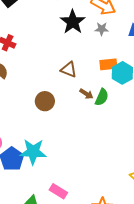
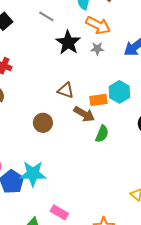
orange rectangle: (108, 64) -> (98, 100), moved
brown arrow: (86, 94) -> (84, 114), size x1.5
green semicircle: (102, 97) -> (102, 134), moved

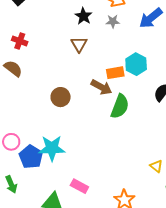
black star: (68, 43) -> (83, 16), size x0.7
brown triangle: (66, 90) -> (79, 44), moved, turned 42
green semicircle: (102, 134) -> (120, 106), size x1.4

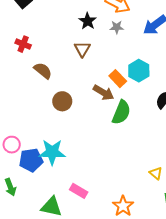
brown semicircle: (13, 68) -> (43, 71), moved
orange rectangle: (115, 73) -> (118, 79), turned 54
blue pentagon: (31, 157) -> (31, 160), turned 30

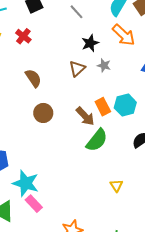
gray star: (117, 27) -> (104, 65), moved
red cross: (23, 44) -> (23, 36), moved
cyan star: (52, 152) -> (26, 183), moved
yellow triangle: (156, 173) -> (116, 186), moved

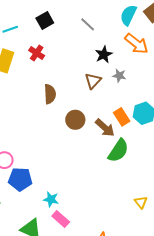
brown semicircle: (33, 78) -> (50, 94), turned 36
brown circle: (43, 113) -> (75, 120), moved
cyan star: (26, 183) -> (51, 199), size x0.6
yellow triangle: (116, 186) -> (141, 202), moved

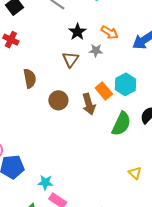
orange arrow: (136, 44) -> (110, 32), moved, size x0.7
brown arrow: (105, 128) -> (89, 104), turned 40
green semicircle: (118, 151) -> (121, 124), moved

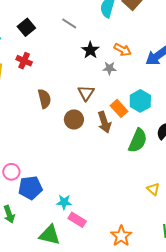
brown triangle: (70, 59) -> (86, 93), moved

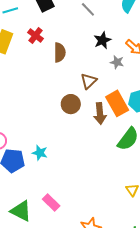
brown semicircle: (44, 99) -> (60, 52), moved
orange rectangle: (119, 108) -> (117, 103), size x1.4
cyan star: (64, 202) -> (40, 153), moved

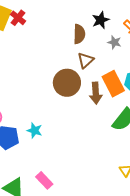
red cross: (36, 35) -> (18, 18), moved
brown semicircle: (60, 52) -> (79, 34), moved
brown circle: (71, 104) -> (67, 83), size x1.4

